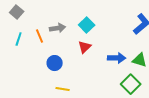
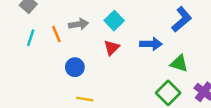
blue arrow: (117, 58) -> (151, 44), moved

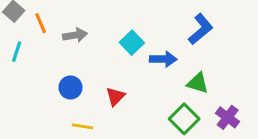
cyan square: (114, 21) -> (132, 43), moved
orange line: (56, 34) -> (41, 23), moved
red triangle: (112, 48) -> (115, 96), moved

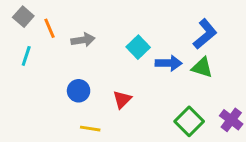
green triangle: (198, 83) -> (202, 68), moved

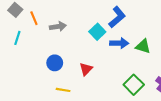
blue L-shape: (205, 34) -> (117, 17), moved

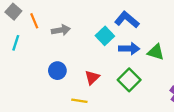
blue L-shape: (117, 17) -> (127, 20), turned -100
green square: (134, 85) -> (129, 80), moved
yellow line: (63, 90) -> (79, 101), moved

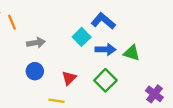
gray arrow: (61, 30) -> (36, 43), moved

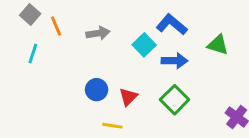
gray arrow: (36, 43) -> (98, 33), moved
green triangle: (132, 53) -> (218, 45), moved
blue circle: (35, 71) -> (97, 90), moved

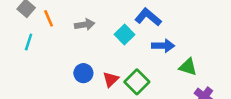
green triangle: (218, 45) -> (188, 67), moved
blue arrow: (175, 61) -> (163, 46), moved
green square: (175, 100) -> (137, 82), moved

